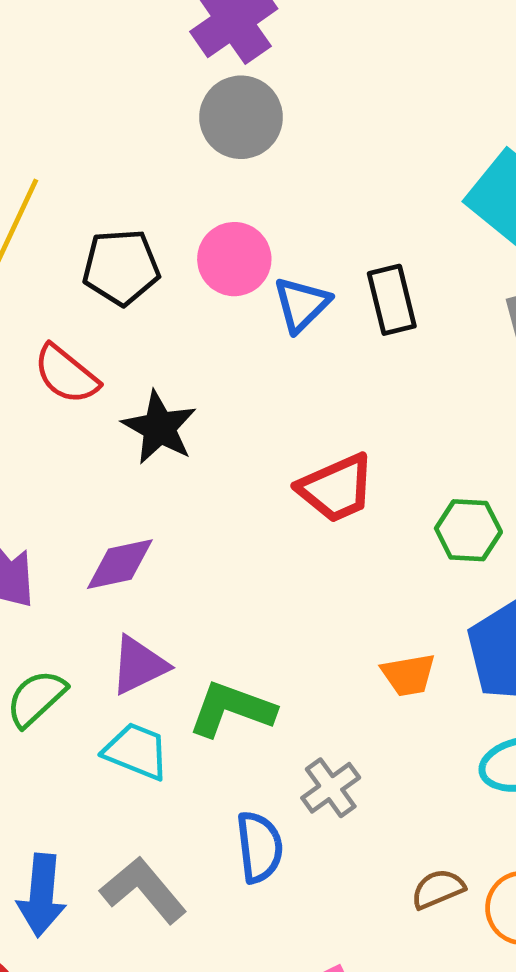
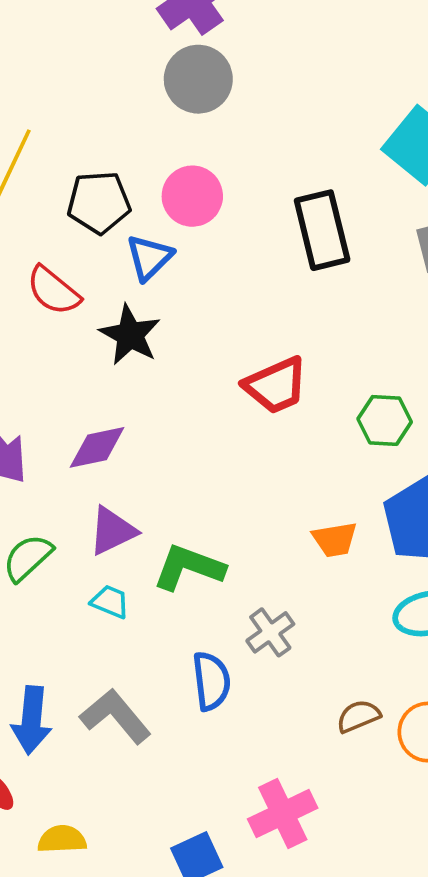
black rectangle: (392, 300) -> (322, 230), size x1.4
blue triangle: (302, 304) -> (149, 257), moved
cyan trapezoid: (136, 751) -> (110, 602), size x0.7

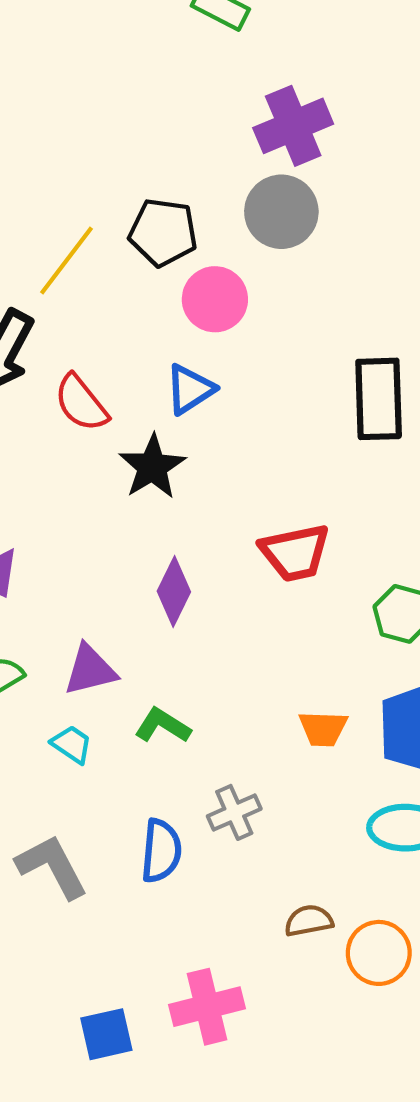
pink circle: (192, 196) -> (215, 299), moved
black pentagon: (99, 202) -> (163, 232), moved
purple diamond: (97, 447) -> (174, 592), moved, turned -64
green L-shape: (189, 567) -> (163, 726), size x0.7

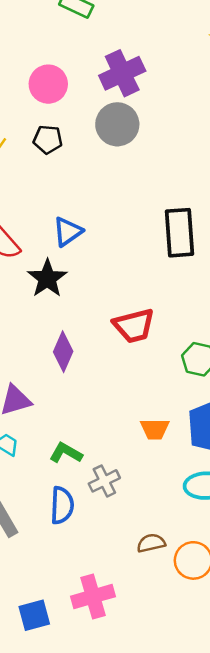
black pentagon: (163, 232) -> (48, 139), size x0.7
pink circle: (215, 299) -> (48, 84), moved
green L-shape: (163, 726) -> (66, 453), moved

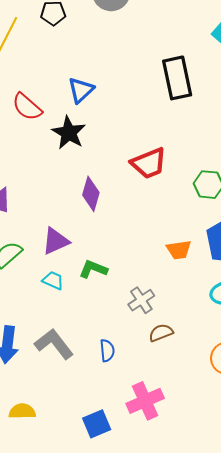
green L-shape: (66, 453) -> (93, 269), moved
blue semicircle: (62, 505) -> (107, 351), moved, size x0.7
brown semicircle: (151, 543) -> (161, 333), moved

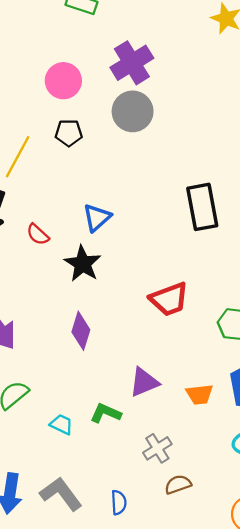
red semicircle: (27, 107) -> (38, 234), size x0.7
purple diamond: (91, 194) -> (81, 331), moved
purple triangle: (56, 241) -> (144, 382), moved

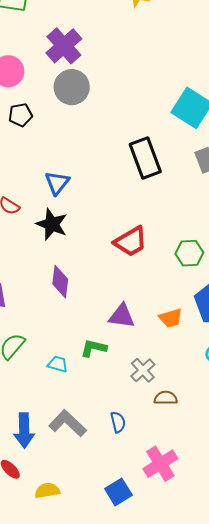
purple triangle: (144, 382) -> (122, 316), turned 40
brown semicircle: (178, 484) -> (166, 398), turned 30

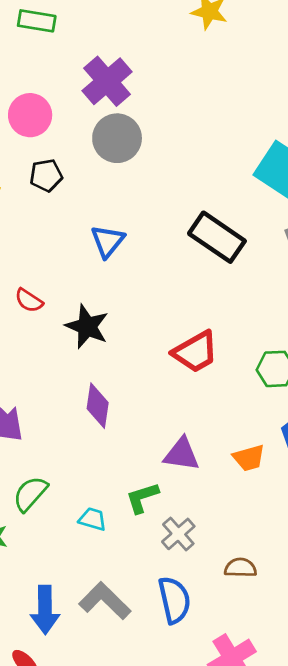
black rectangle: (145, 158) -> (217, 237), turned -36
blue triangle: (57, 183) -> (108, 241), moved
green L-shape: (94, 348) -> (142, 498), turned -32
gray cross: (143, 370) -> (178, 534), moved
blue semicircle: (118, 422) -> (174, 600), size x1.6

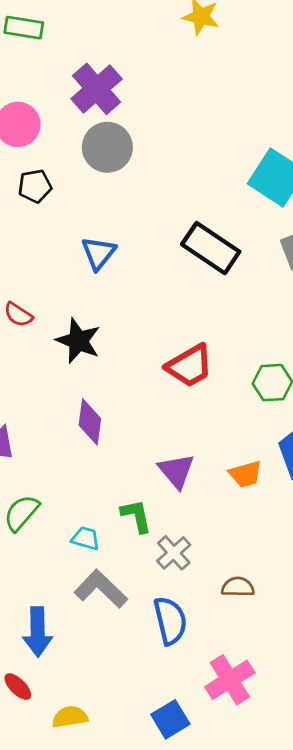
purple triangle: (182, 454) -> (176, 471), turned 42
green L-shape: (142, 498) -> (136, 516), turned 96
gray L-shape: (105, 601) -> (101, 589), moved

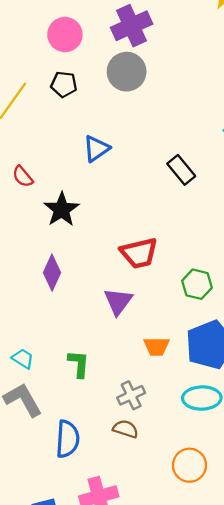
black rectangle: (211, 248) -> (181, 170), size x0.7
purple triangle: (176, 471) -> (118, 301), moved
green L-shape: (136, 516) -> (79, 364), moved
gray cross: (174, 553) -> (131, 395), moved

